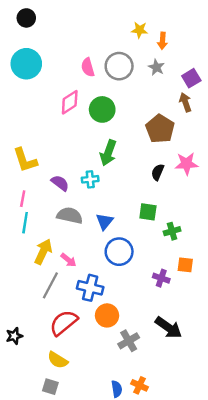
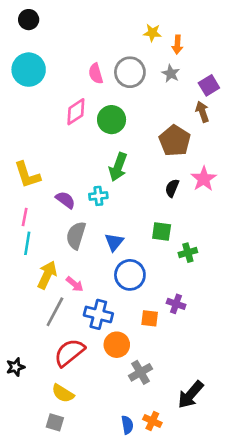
pink star: (187, 164) -> (204, 179), turned -30
gray semicircle: (70, 215) -> (76, 235), turned -85
orange square: (185, 265) -> (150, 318), moved
black arrow: (168, 328) -> (190, 395), moved, turned 96

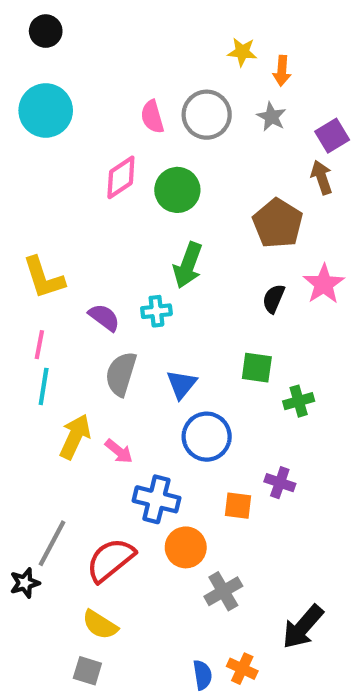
gray line: (55, 312) -> (52, 543), moved

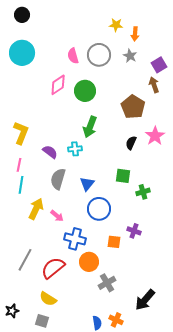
yellow L-shape: (44, 278) -> (21, 133), turned -140
black star: (25, 583) -> (12, 311), moved

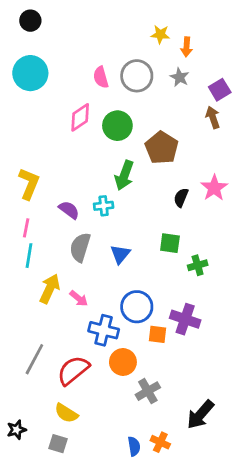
brown pentagon: (133, 107) -> (162, 148), moved
blue circle: (99, 209) -> (137, 307), moved
purple cross: (134, 231) -> (185, 319), size x1.5

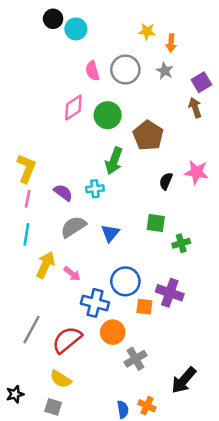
black circle: (30, 21) -> (53, 19), moved
cyan circle: (30, 73) -> (76, 29), moved, size x0.7
pink star: (214, 188) -> (196, 172), turned -30
pink line: (26, 228) -> (28, 199), moved
gray semicircle: (80, 247) -> (73, 227), turned 40

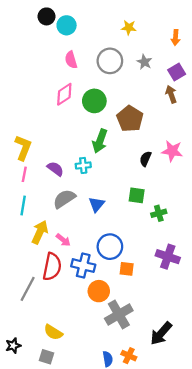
orange arrow: (171, 43) -> (176, 38), moved
pink semicircle: (92, 71) -> (71, 60), moved
purple cross: (170, 293) -> (168, 257), moved
red semicircle: (67, 340) -> (52, 267), moved, turned 140
gray cross: (136, 359) -> (119, 314), size x1.4

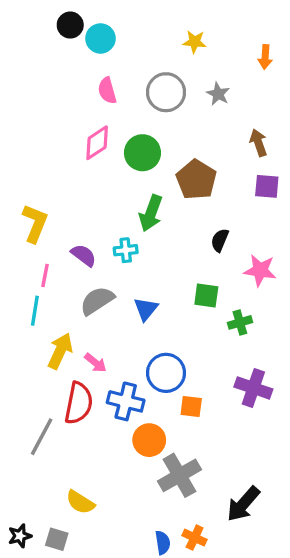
purple square: (177, 72) -> (267, 186), moved, turned 36
pink star: (172, 151) -> (260, 270), moved
pink line: (24, 174) -> (45, 275), moved
black star: (13, 346) -> (20, 536), moved
gray square: (47, 357) -> (57, 539), moved

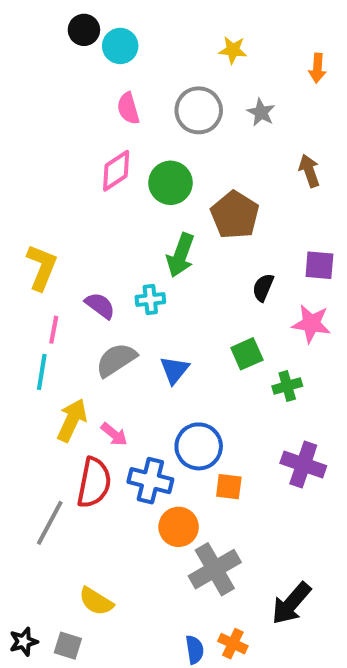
purple square: (267, 186) -> (319, 265), moved
green square: (206, 296) -> (247, 354), turned -32

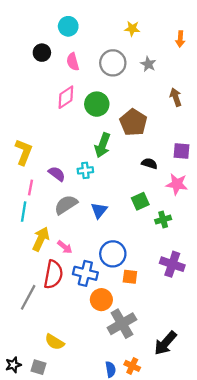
black circle: (84, 30) -> (42, 53), moved
black semicircle: (263, 287) -> (149, 164), turned 84

